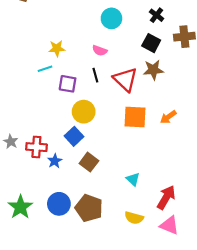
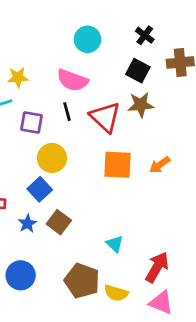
pink semicircle: (100, 51) -> (72, 80), size x1.6
blue star: (55, 161) -> (27, 223), moved
brown pentagon: (89, 208) -> (82, 281), moved

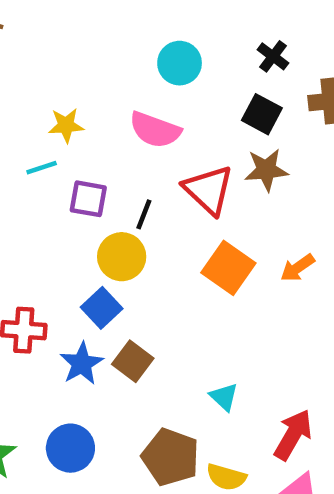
black line: (67, 112) -> (144, 214), moved, turned 36
orange square: (117, 165) -> (228, 268), turned 32
blue star: (27, 223) -> (82, 364), size x1.4

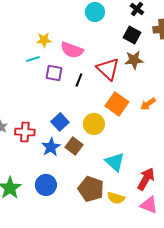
pink semicircle: (155, 130) -> (72, 50), moved
yellow circle: (122, 257) -> (94, 124), moved
cyan triangle: (224, 397) -> (115, 162), size x1.5

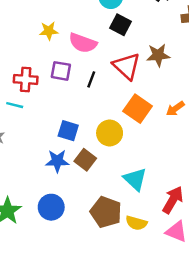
black square: (132, 35) -> (120, 25), moved
cyan line: (33, 59) -> (15, 105), moved, turned 32
blue square: (60, 122) -> (68, 131), turned -30
red cross: (25, 132) -> (26, 79), moved
blue star: (51, 147) -> (57, 161), turned 30

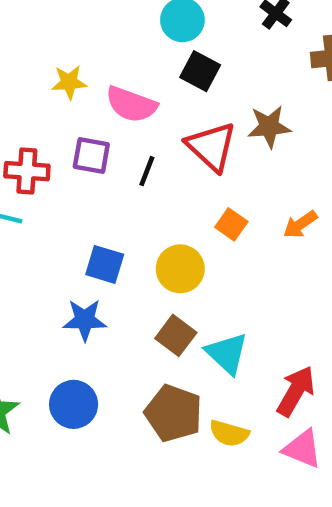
orange square: (138, 109) -> (231, 224), size x0.6
brown square: (85, 160) -> (176, 335), moved

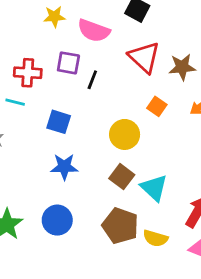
brown star: (269, 127) -> (182, 67), moved
black line: (147, 171) -> (92, 80), moved
blue square: (105, 264) -> (59, 122), moved

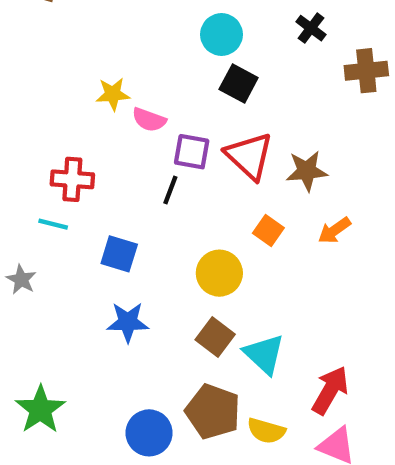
pink semicircle: (94, 31) -> (149, 120), moved, size x0.7
purple square: (68, 63) -> (192, 152), moved
blue circle: (57, 220) -> (149, 433), moved

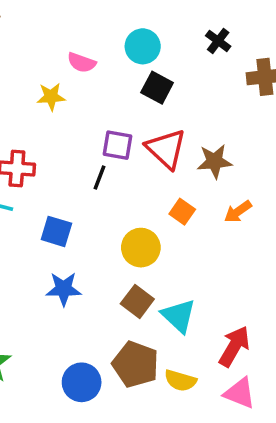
pink semicircle: (149, 120) -> (82, 63), moved

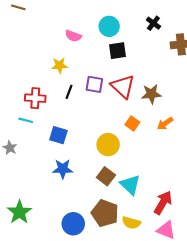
black square: (157, 88) -> (118, 51), turned -36
yellow star: (51, 97) -> (60, 65), moved
black line: (100, 178) -> (69, 92), moved

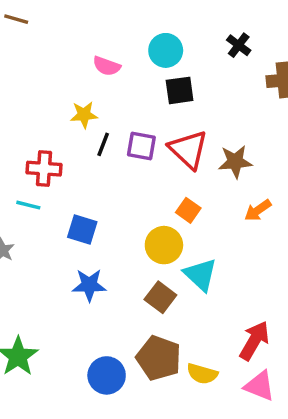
black line: (69, 92) -> (103, 144), moved
orange square: (132, 123) -> (188, 210), moved
cyan triangle: (130, 185) -> (200, 275), moved

